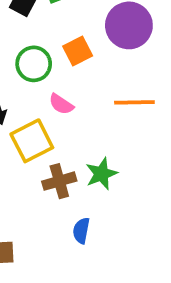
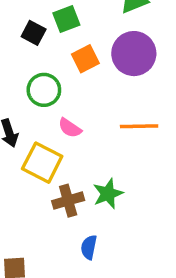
orange square: (78, 51) -> (85, 59), moved
yellow square: (32, 141) -> (42, 163), turned -36

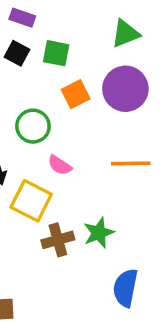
green square: (66, 19) -> (56, 53), turned 32
black square: (34, 33) -> (17, 53), moved
blue semicircle: (89, 247) -> (125, 288), moved, size x1.5

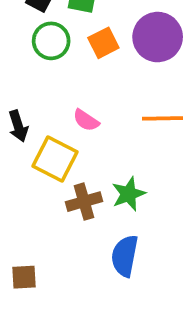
green circle: (33, 126) -> (51, 41), moved
blue semicircle: (125, 288) -> (125, 256), moved

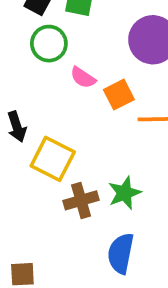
orange square: (103, 43) -> (119, 95), moved
pink semicircle: (86, 120) -> (83, 78), moved

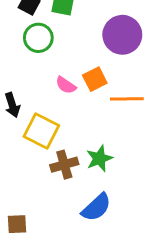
pink semicircle: (83, 78) -> (66, 85), moved
blue semicircle: (121, 253) -> (96, 207), turned -144

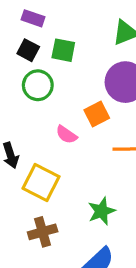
orange square: (95, 79) -> (97, 114), moved
brown cross: (64, 165) -> (43, 232), moved

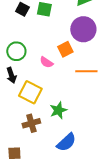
green circle: (38, 85) -> (16, 51), moved
green star: (102, 211) -> (58, 110), moved

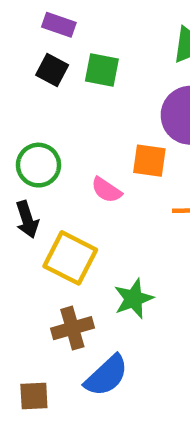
orange square: (65, 49) -> (149, 161), turned 35
blue semicircle: (66, 142) -> (106, 376), moved

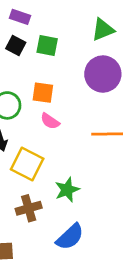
orange square: (149, 161) -> (43, 93), moved
blue semicircle: (106, 376) -> (70, 237), moved

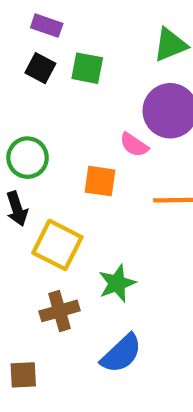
orange square: (43, 93) -> (100, 181), moved
pink semicircle: (50, 121) -> (134, 145), moved

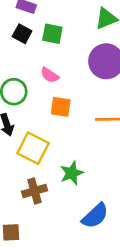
pink semicircle: (134, 145) -> (50, 75), moved
blue semicircle: (121, 354) -> (95, 216), moved

